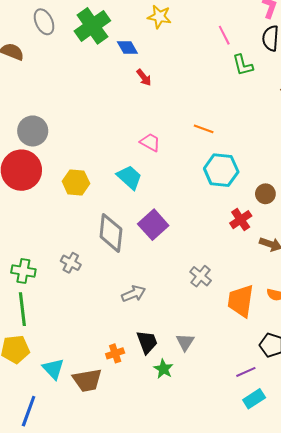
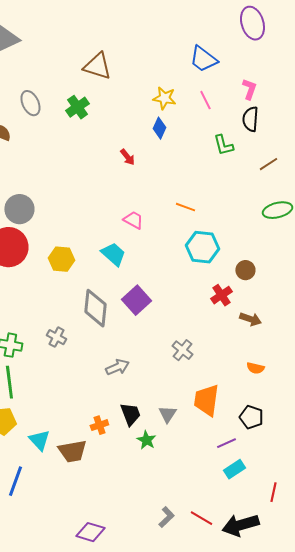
yellow star: (159, 17) -> (164, 98), moved
green cross: (92, 26) -> (77, 107), size x0.7
pink line: (224, 35) -> (205, 100), moved
blue diamond: (127, 48) -> (159, 128), moved, turned 55
orange trapezoid: (241, 301) -> (206, 400), moved

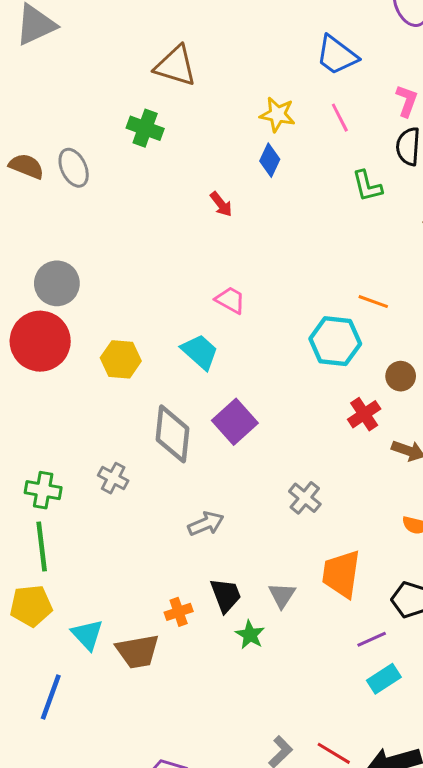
gray ellipse: (30, 103) -> (74, 168), moved
green cross: (77, 107) -> (145, 128), turned -35
orange line: (185, 207) -> (373, 302), moved

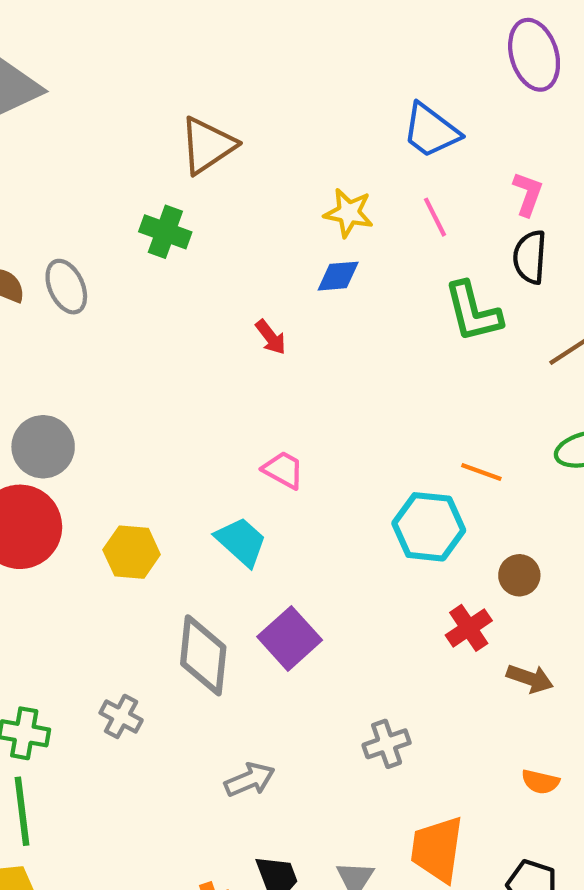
brown triangle: (176, 66) -> (207, 145), turned -51
blue diamond: (270, 160) -> (338, 276), turned 60
green L-shape: (367, 186) -> (473, 312), size x1.4
gray cross: (305, 498) -> (387, 744), turned 32

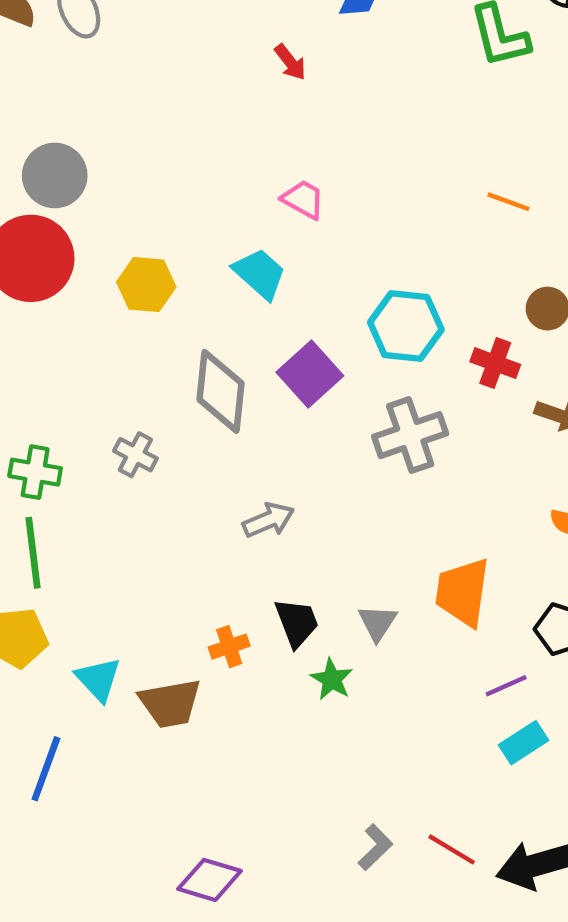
cyan hexagon: (429, 527) -> (406, 326), moved
red cross: (469, 628) -> (495, 363), turned -36
gray cross: (387, 744) -> (410, 435), moved, size x1.5

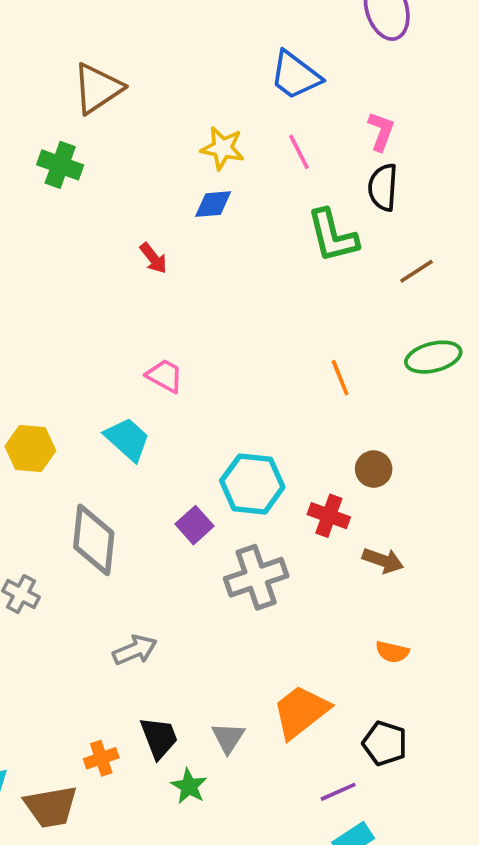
orange line: (508, 202) -> (340, 378), turned 48
purple square: (310, 374) -> (194, 525), moved, size x0.7
orange trapezoid: (463, 592) -> (301, 712), turned 44

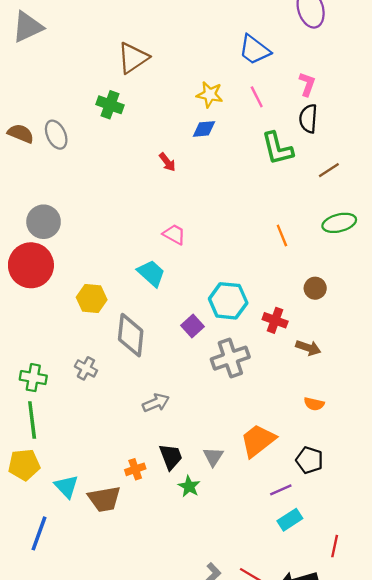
yellow hexagon: (30, 449) -> (92, 299), moved
brown circle: (374, 469) -> (315, 288), moved

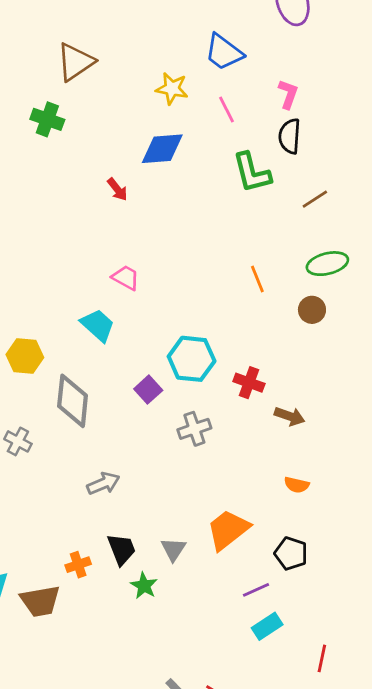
yellow star: (210, 95) -> (172, 89), moved
blue diamond: (204, 129) -> (162, 149), size x1.5
brown circle: (315, 288) -> (312, 310), moved
gray cross: (230, 358) -> (194, 429), size x0.7

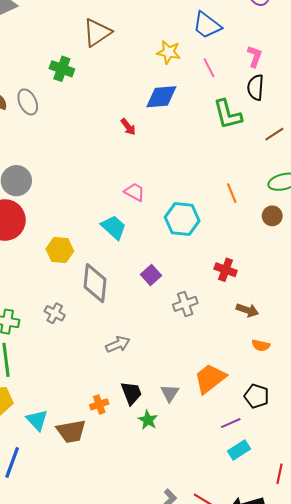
green cross: (47, 119) -> (62, 69), moved
cyan hexagon: (192, 359) -> (182, 219), moved
brown arrow: (290, 416) -> (247, 310), moved

